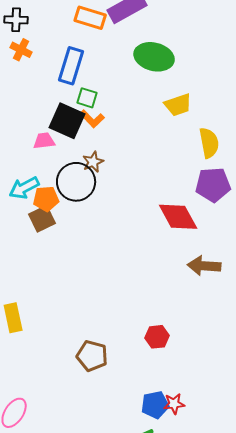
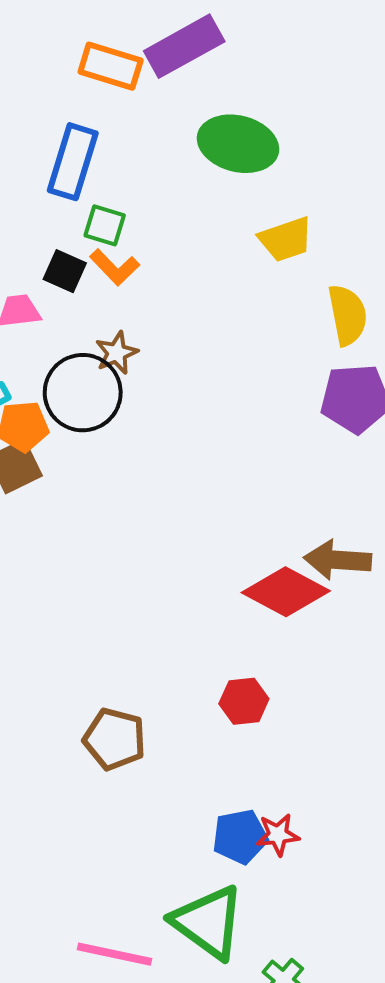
black square: (67, 121) -> (65, 271), size x0.6
red diamond: (178, 217) -> (286, 592), moved, turned -33

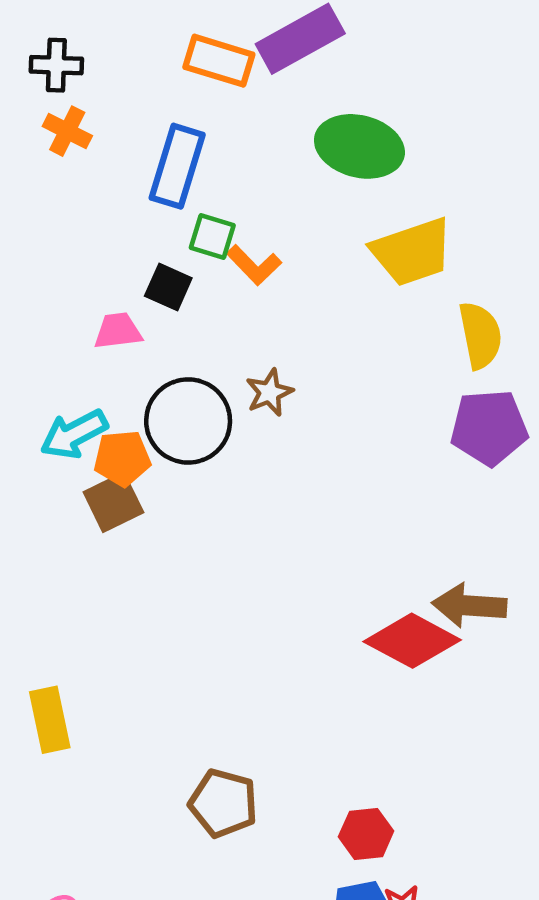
yellow trapezoid: (286, 239) -> (412, 252), size x1.4
orange L-shape: (115, 267) -> (254, 265), moved
brown star: (117, 353) -> (269, 392), moved
red hexagon: (244, 701) -> (366, 834), moved

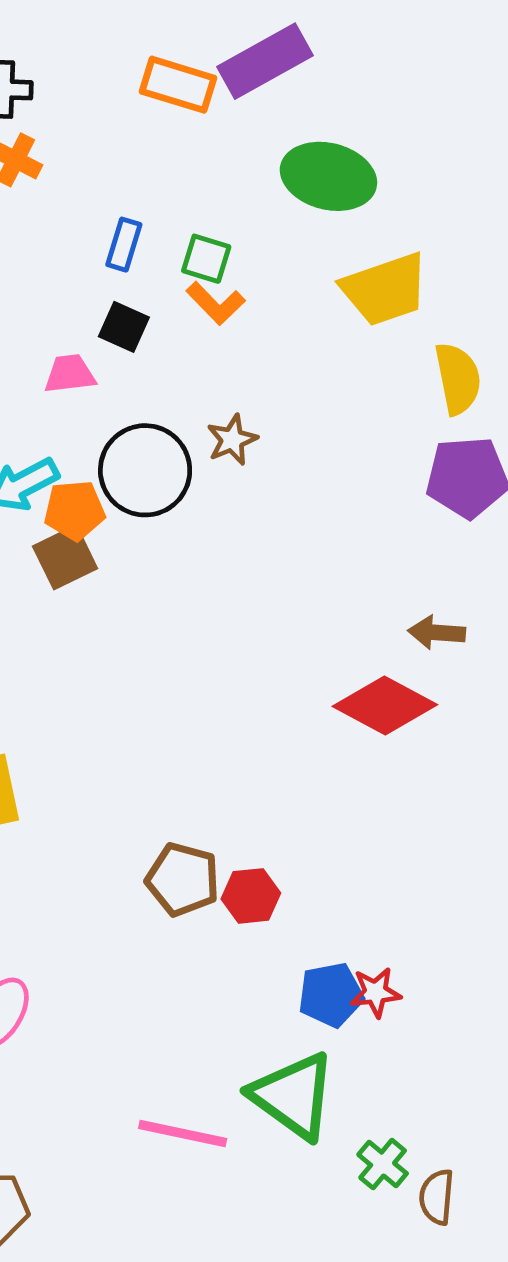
blue rectangle: (177, 166) -> (124, 245), moved, size x0.6
green square: (212, 236) -> (206, 259), moved
brown arrow: (469, 605) -> (437, 633), moved, size x0.7
red hexagon: (366, 834) -> (251, 896), moved

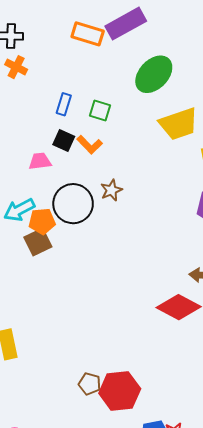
green ellipse: (328, 176) -> (154, 74), turned -60
orange L-shape: (216, 303) -> (90, 145), moved
brown pentagon: (183, 879) -> (90, 384), size x0.7
red hexagon: (251, 896) -> (120, 391), size x1.6

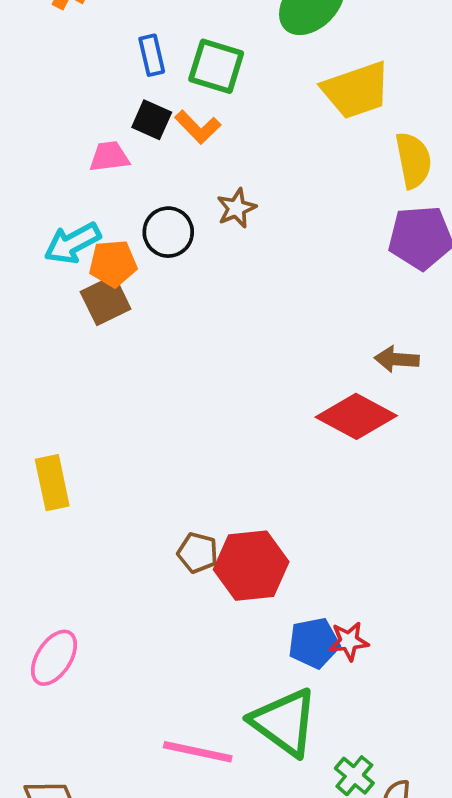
blue rectangle: (64, 104) -> (152, 55), turned -30
green square: (100, 110) -> (216, 66), size x1.4
black circle: (73, 204) -> (168, 232), size x0.7

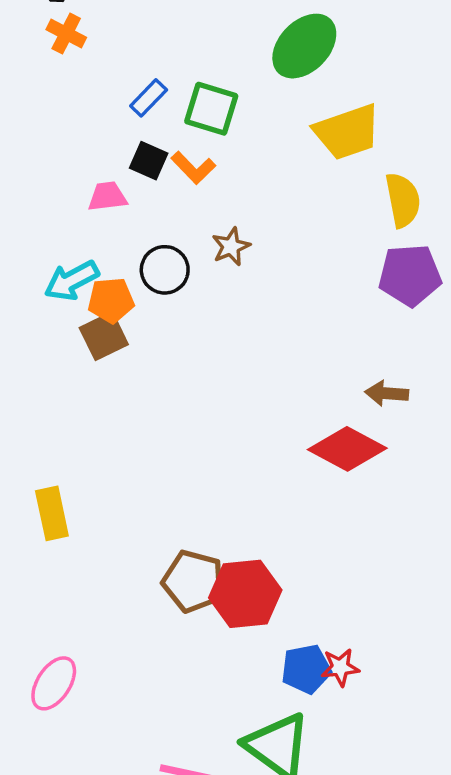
blue rectangle: (152, 55) -> (149, 98), turned 57
brown pentagon: (198, 553) -> (193, 581), size x1.6

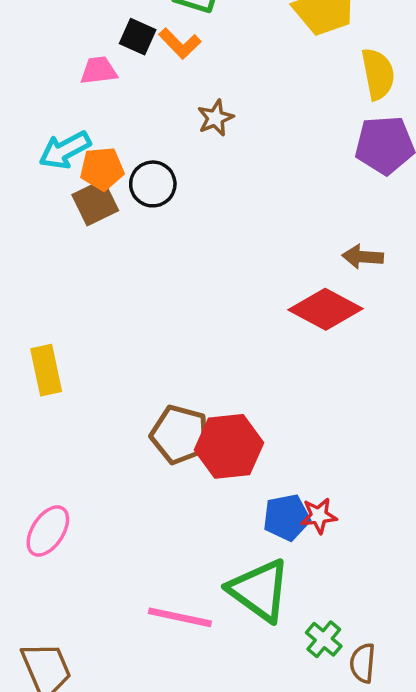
black circle: (165, 270) -> (153, 184), moved

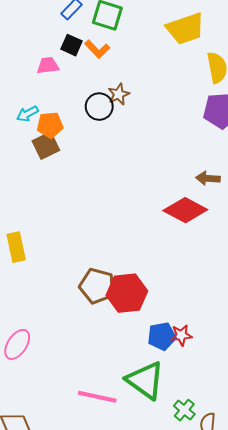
cyan arrow: (65, 150) -> (27, 114), size x0.7
black circle: (153, 184) -> (99, 107), moved

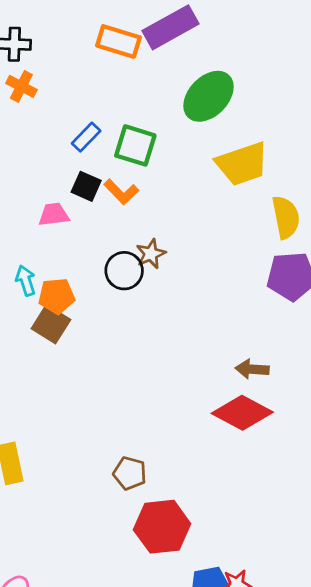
cyan arrow: (27, 114) -> (26, 281), turned 100
brown square: (46, 146) -> (51, 324), turned -32
brown arrow: (208, 178) -> (252, 369), moved
brown pentagon: (97, 286) -> (130, 473), moved, size x0.7

